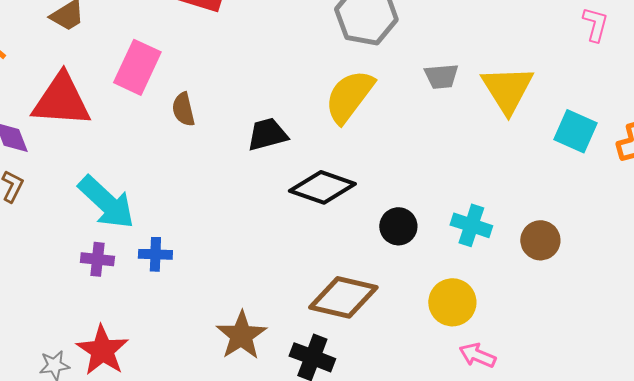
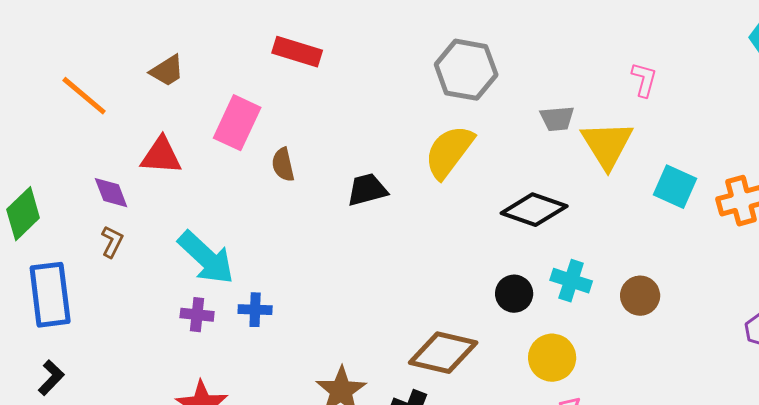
pink L-shape: (595, 24) -> (644, 80), moved
gray trapezoid: (441, 76) -> (557, 119), moved
red triangle: (61, 100) -> (161, 156), size x0.7
black diamond: (322, 187) -> (534, 210), moved
black circle: (398, 226) -> (514, 294), moved

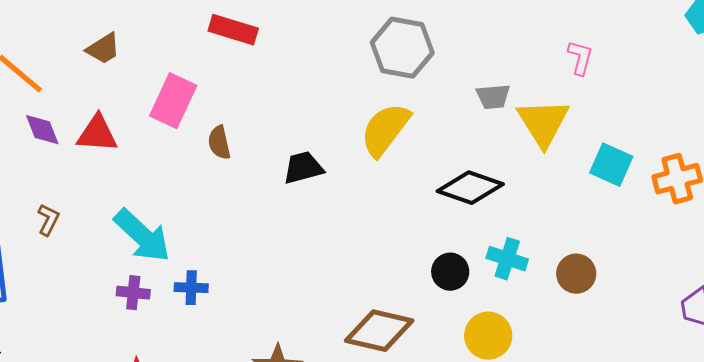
purple diamond: (111, 193) -> (42, 130), moved

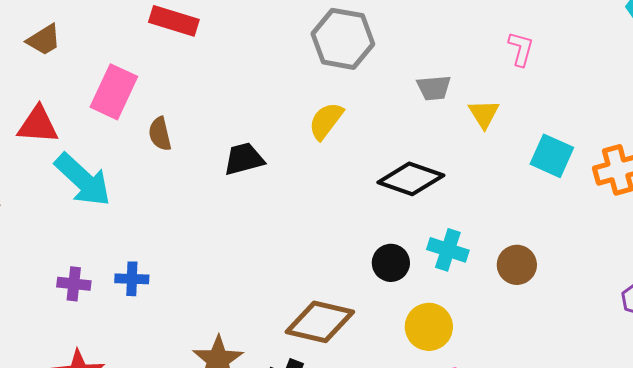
yellow triangle: (543, 123) -> (484, 114), size x0.6
yellow semicircle: (385, 130) -> (326, 121), size x0.7
cyan arrow: (142, 236) -> (83, 180), moved

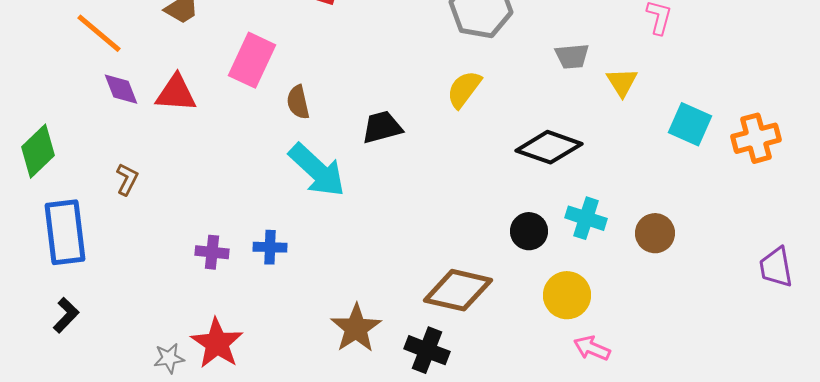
cyan arrow: (83, 180) -> (317, 170), moved

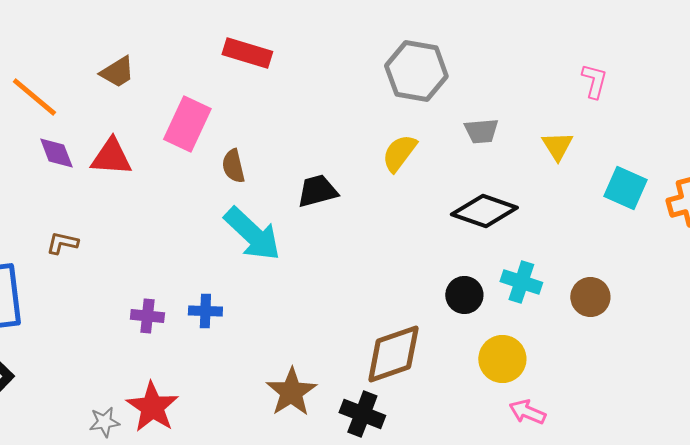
gray trapezoid: (572, 56) -> (481, 131), moved
brown L-shape: (127, 179) -> (62, 243), turned -104
brown diamond: (458, 290) -> (393, 354), turned -32

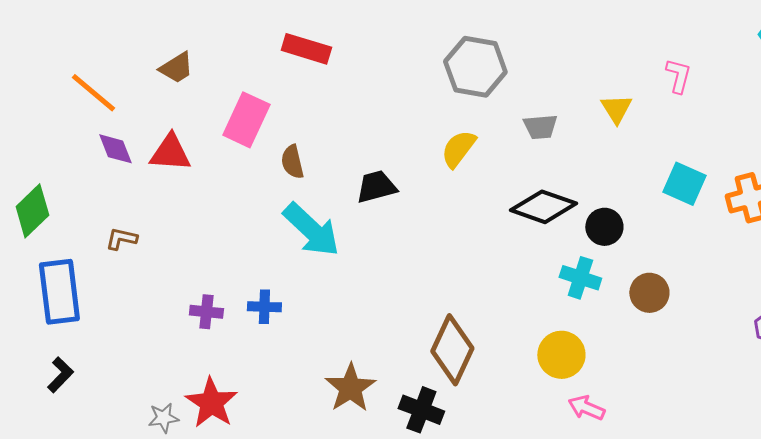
pink L-shape: (594, 81) -> (678, 76), moved
yellow triangle: (557, 146) -> (616, 109), moved
black circle: (464, 295) -> (604, 227), moved
brown diamond: (393, 354) -> (452, 350), turned -46

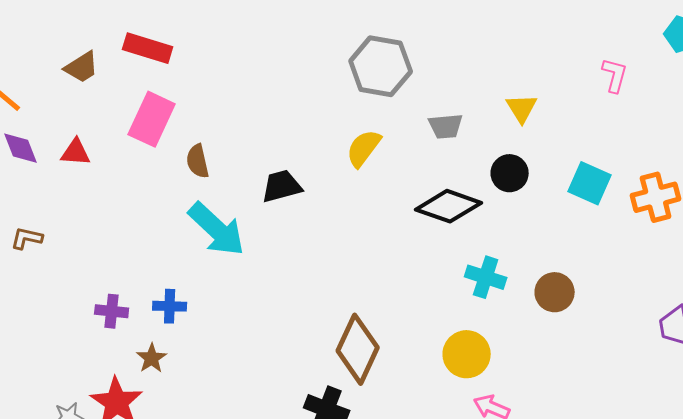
red rectangle: (306, 49) -> (148, 48), moved
pink L-shape: (678, 76) -> (615, 75), moved
red triangle: (170, 153) -> (76, 152), size x0.7
black circle: (604, 227) -> (510, 173), moved
brown star: (350, 388) -> (152, 358), moved, size x0.6

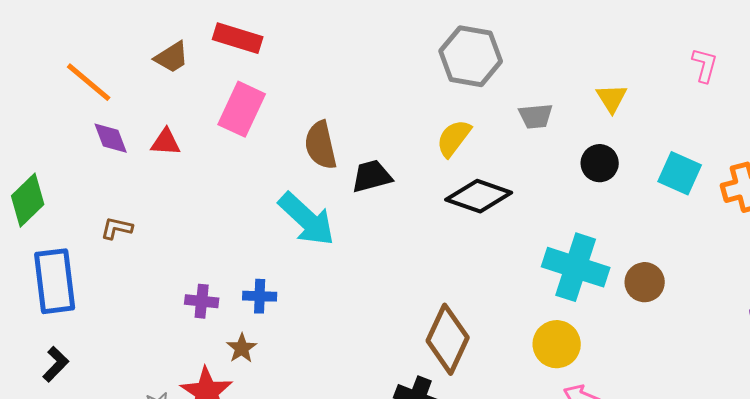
brown semicircle: (198, 161) -> (321, 145), moved, size x1.4
black diamond: (449, 206) -> (479, 196), moved
cyan cross: (486, 277) -> (576, 267), size x1.6

